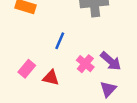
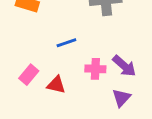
blue line: (60, 41) -> (66, 43), turned 48
pink cross: (85, 64) -> (95, 69), turned -36

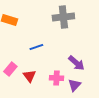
pink cross: (95, 69) -> (56, 78), moved
red triangle: (56, 85) -> (29, 76), turned 40

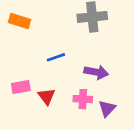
purple arrow: (76, 63) -> (96, 72), moved, turned -30
pink rectangle: (10, 69) -> (21, 87), turned 40

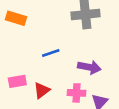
red triangle: (46, 96) -> (42, 90), turned 30

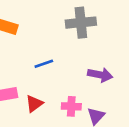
purple arrow: (89, 67) -> (100, 75), moved

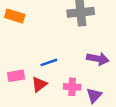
blue line: (44, 64) -> (49, 62), moved

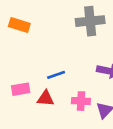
red triangle: (39, 84) -> (46, 98), turned 42

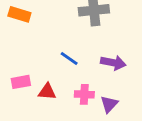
blue line: (56, 75) -> (69, 59), moved, turned 54

